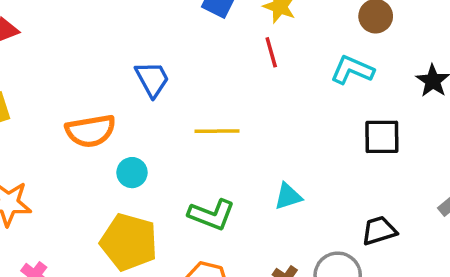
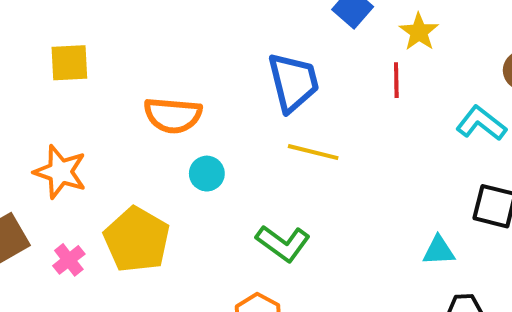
blue trapezoid: (152, 79) -> (293, 82), moved, size x1.4
cyan triangle: (288, 196) -> (439, 251), moved
yellow pentagon: (129, 242) -> (137, 240), moved

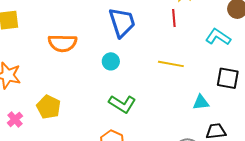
yellow line: (313, 152) -> (171, 64), moved
cyan circle: (207, 174) -> (111, 61), moved
yellow pentagon: (137, 240) -> (49, 107), size x0.7

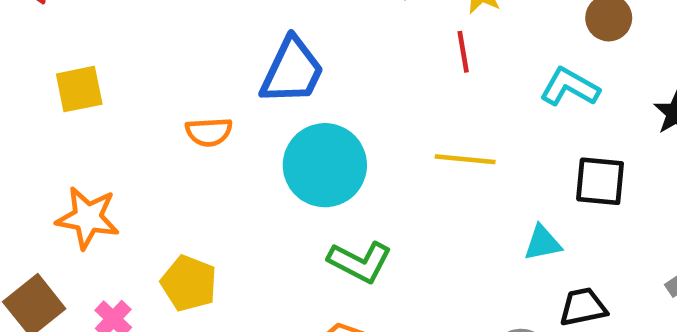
blue trapezoid: (122, 22) -> (292, 71), moved, turned 48
orange semicircle: (62, 43) -> (209, 132), size x0.7
cyan circle: (111, 61) -> (325, 165), size x2.0

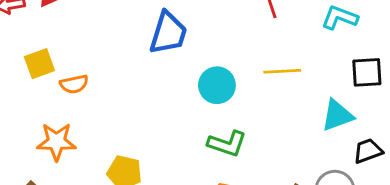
orange semicircle: (209, 132) -> (74, 84), moved
cyan circle: (325, 165) -> (217, 85), moved, size x0.7
cyan triangle: (542, 243) -> (337, 115), size x1.4

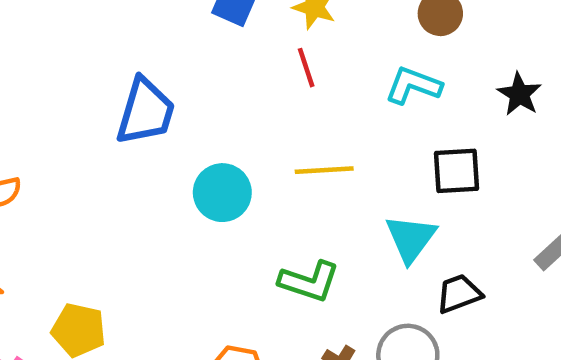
cyan triangle: (337, 115) -> (411, 238), turned -33
green L-shape: (227, 144) -> (309, 281), moved

